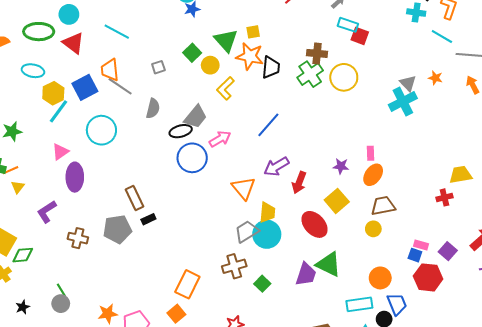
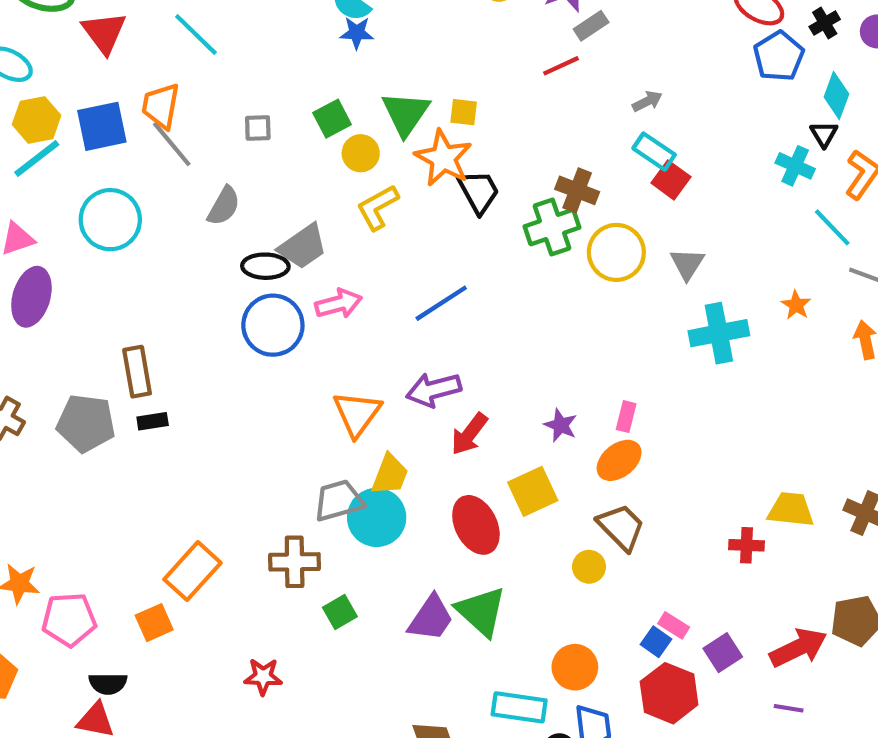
black trapezoid: (271, 67) -> (479, 192), turned -50
gray triangle: (408, 83) -> (687, 264), moved
brown trapezoid: (383, 206) -> (621, 527), turned 40

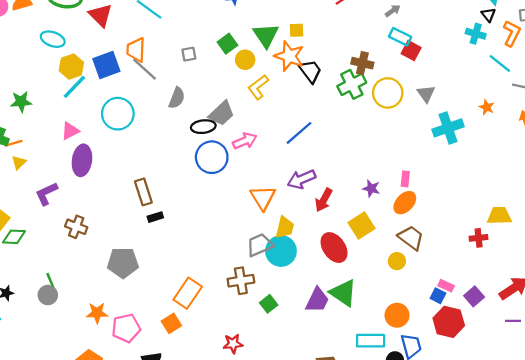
gray pentagon: (86, 423) -> (123, 263), moved

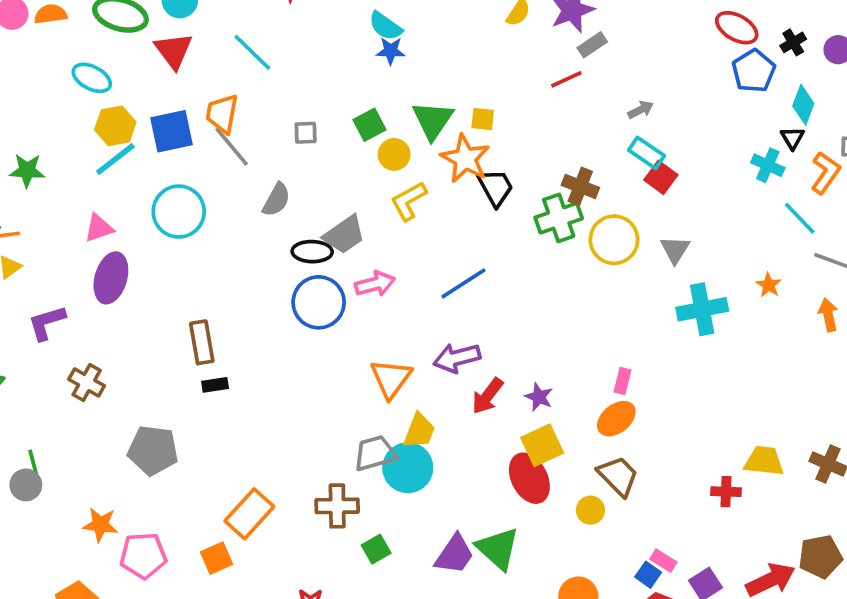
purple star: (371, 188) -> (539, 397), moved
red ellipse: (334, 248) -> (529, 478), moved

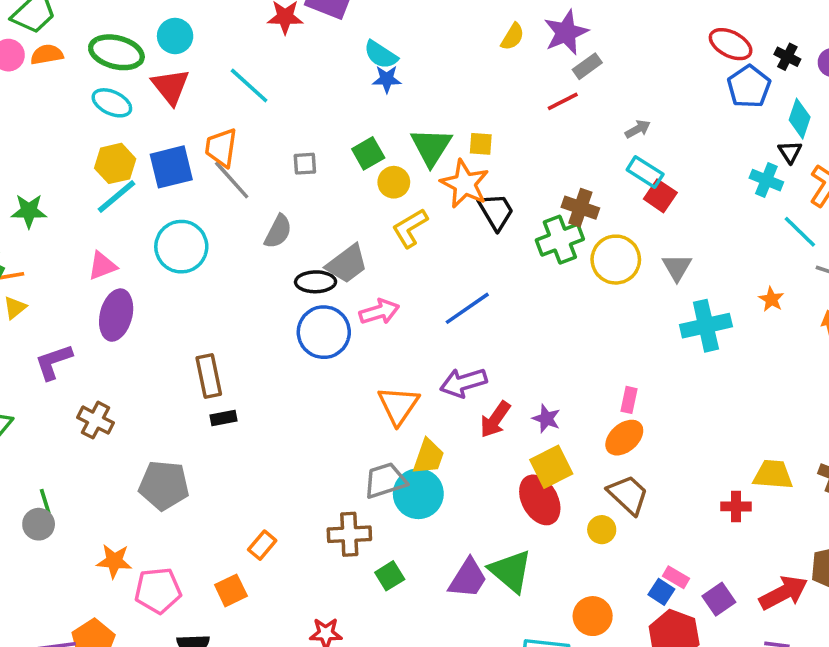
black cross: (793, 42) -> (787, 57), turned -30
cyan ellipse: (92, 78) -> (112, 103), moved
orange rectangle: (249, 514) -> (262, 545), size x0.6

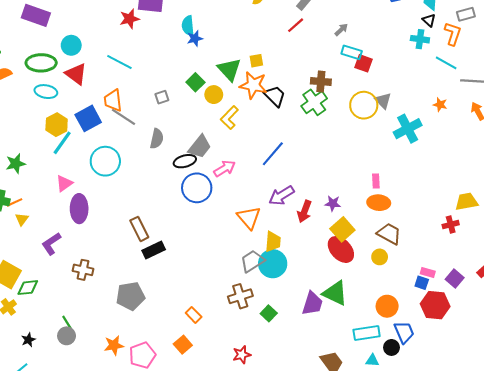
cyan semicircle: (381, 55) -> (188, 26), turned 66
yellow circle: (616, 260) -> (364, 105), moved
black rectangle: (224, 418) -> (154, 250), size x1.5
orange ellipse: (624, 438) -> (379, 203), turned 60
orange rectangle: (262, 545) -> (194, 315), turned -70

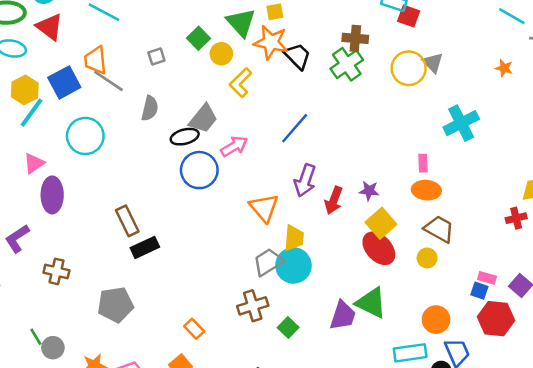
cyan cross: (408, 129) -> (461, 123), moved
purple arrow: (281, 196) -> (305, 180), turned -40
gray circle: (67, 336) -> (53, 348), moved

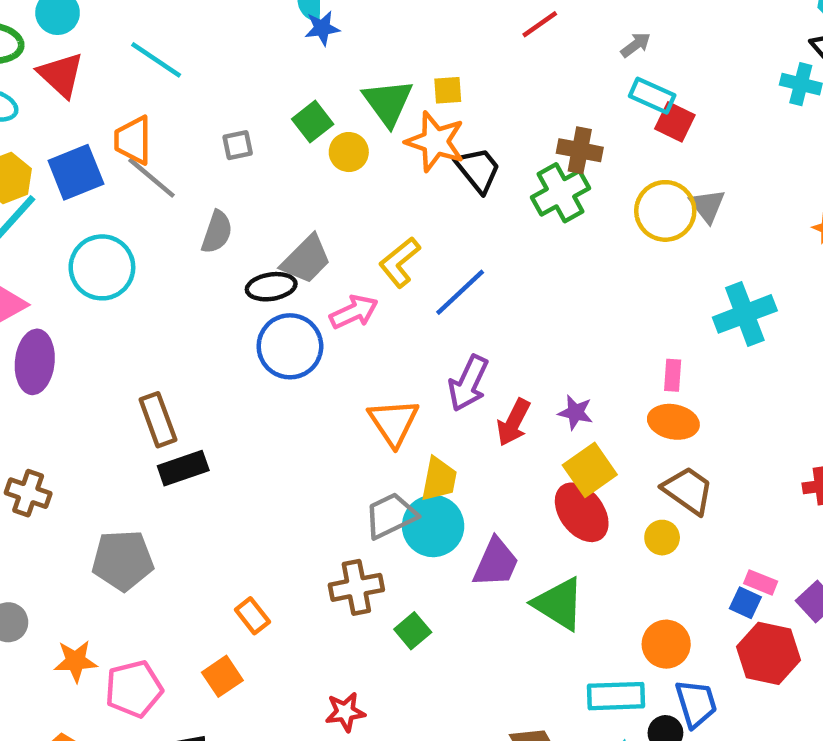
yellow L-shape: (241, 83) -> (400, 262), moved
purple trapezoid: (343, 315) -> (496, 563), moved

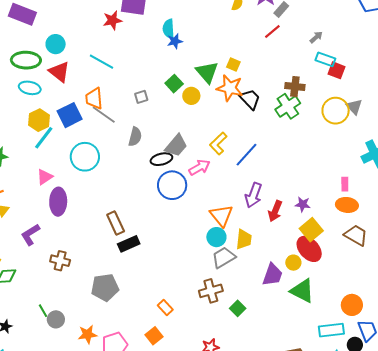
yellow square: (448, 90) -> (233, 65), turned 32
cyan circle: (433, 526) -> (216, 237), moved, size x0.7
yellow circle: (662, 538) -> (293, 263), moved

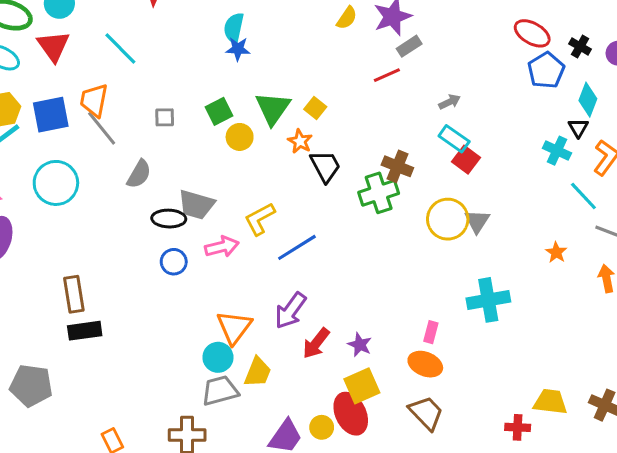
orange star: (230, 88) -> (300, 141), size x0.6
gray trapezoid: (176, 146) -> (196, 205), turned 50
blue circle: (172, 185) -> (174, 262), size x0.6

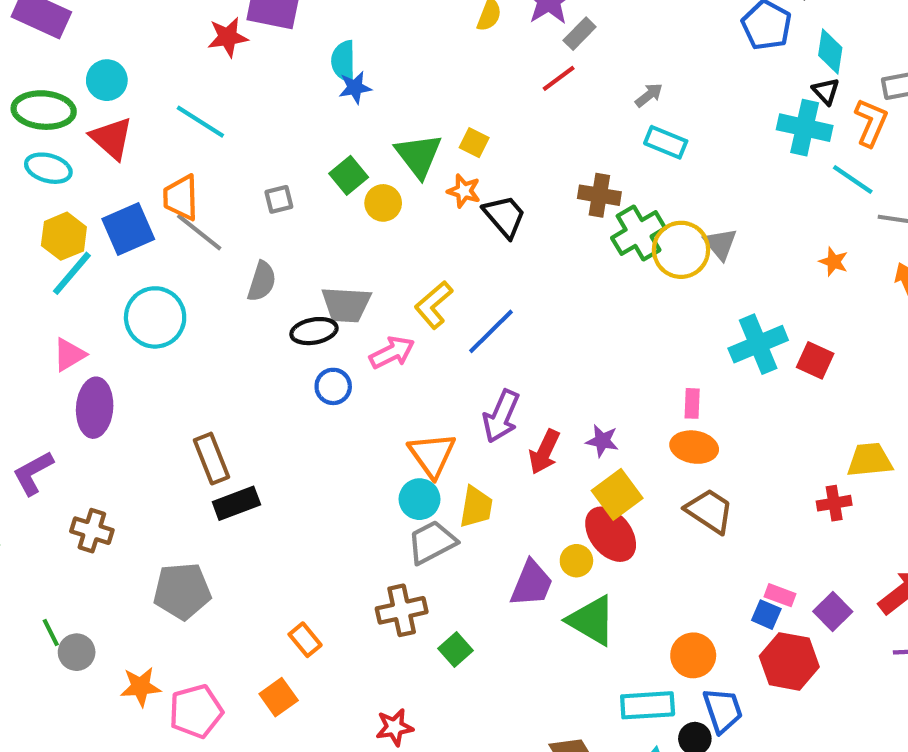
cyan cross: (557, 151) -> (805, 128), size x1.4
red square: (466, 160) -> (815, 360), moved
green cross: (379, 193) -> (639, 233), moved

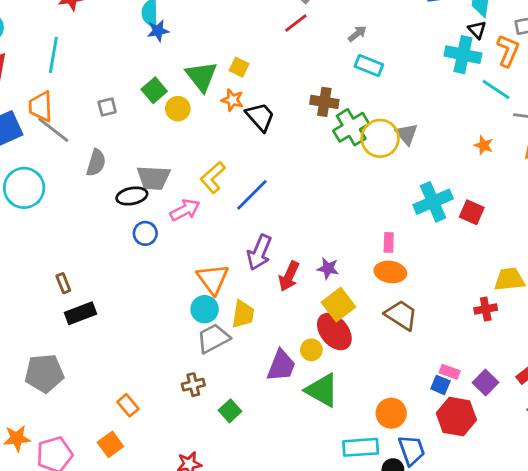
cyan line: (200, 122) -> (53, 55), turned 68
brown rectangle: (211, 459) -> (63, 283), size x0.6
brown cross: (402, 610) -> (193, 385), size x0.7

